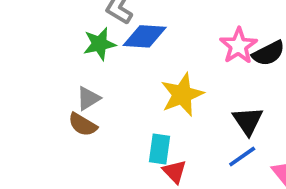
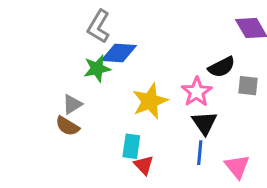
green star: (100, 44) -> (97, 68), moved
pink star: (238, 46) -> (197, 92), moved
blue line: (242, 157) -> (200, 153), turned -50

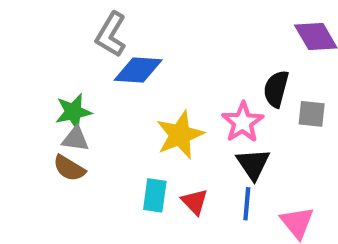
black semicircle: (222, 67) -> (276, 89), turned 132
green star: (97, 68) -> (73, 112), moved
gray triangle: (72, 104) -> (75, 139), turned 40
red triangle: (144, 165) -> (195, 202), moved

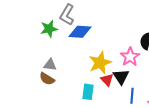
green star: (73, 112) -> (49, 29), moved
black triangle: (253, 164) -> (121, 77), moved
red triangle: (195, 202) -> (107, 80), moved

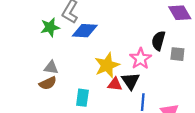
brown semicircle: (47, 79) -> (48, 83), turned -56
red triangle: (107, 80) -> (115, 84), turned -40
cyan rectangle: (88, 92) -> (82, 98), moved

